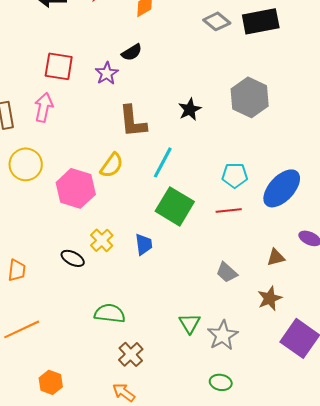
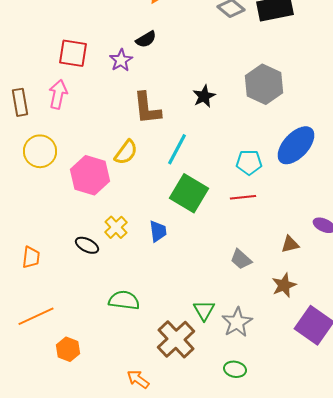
blue ellipse: (282, 188) -> (296, 145), moved
brown cross: (131, 354) -> (176, 339), moved, size x1.5
orange hexagon: (51, 382) -> (68, 349), moved

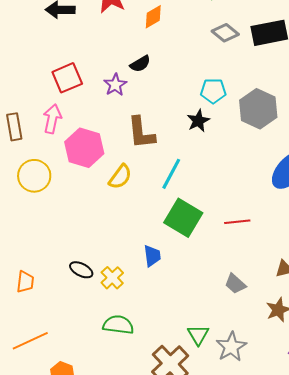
red square: (73, 53) -> (67, 78), turned -32
cyan pentagon: (249, 162) -> (213, 91), moved
pink hexagon: (90, 175) -> (84, 148), moved
yellow cross: (116, 227) -> (112, 278), moved

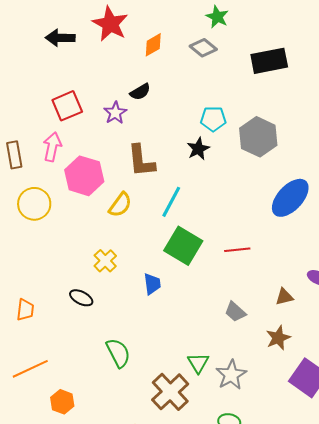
gray diamond: (225, 33) -> (203, 48), moved
yellow cross: (112, 278) -> (105, 261), moved
green semicircle: (118, 325) -> (118, 353), turned 56

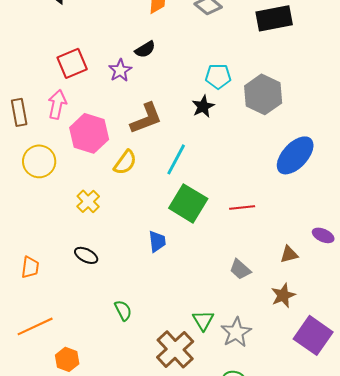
brown L-shape: (141, 161) -> (146, 118), turned -105
yellow cross: (105, 261) -> (88, 201), moved
green semicircle: (118, 353) -> (123, 310), size x0.7

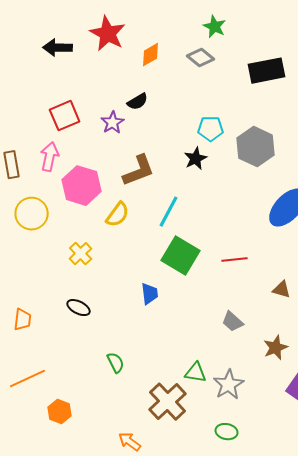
brown triangle: (289, 254) -> (282, 290), moved, turned 30
green triangle: (203, 320) -> (196, 373), turned -50

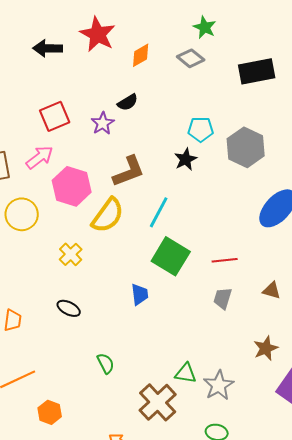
pink arrow: (50, 157) -> (40, 157), turned 40
yellow semicircle: (118, 215) -> (108, 215), size x1.4
gray trapezoid: (233, 322) -> (223, 298), moved, turned 65

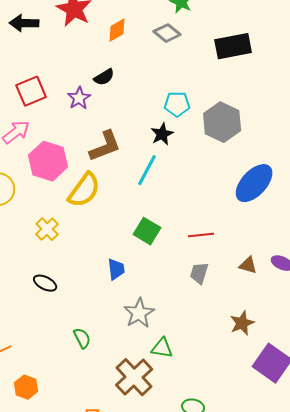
cyan line: (159, 212) -> (147, 170), moved
green square: (171, 256) -> (147, 231), size x0.7
gray star: (219, 385) -> (139, 313), moved

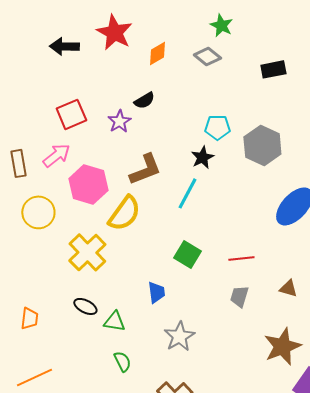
black rectangle: (233, 46) -> (273, 69), size x0.7
yellow cross: (47, 229) -> (87, 252), size x1.6
brown star: (242, 323) -> (282, 346), size x1.5
green triangle: (162, 348) -> (114, 321), moved

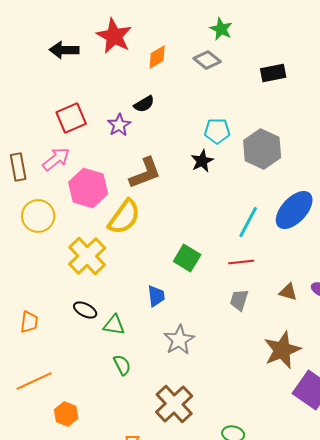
cyan line: (187, 193) -> (248, 222), moved

